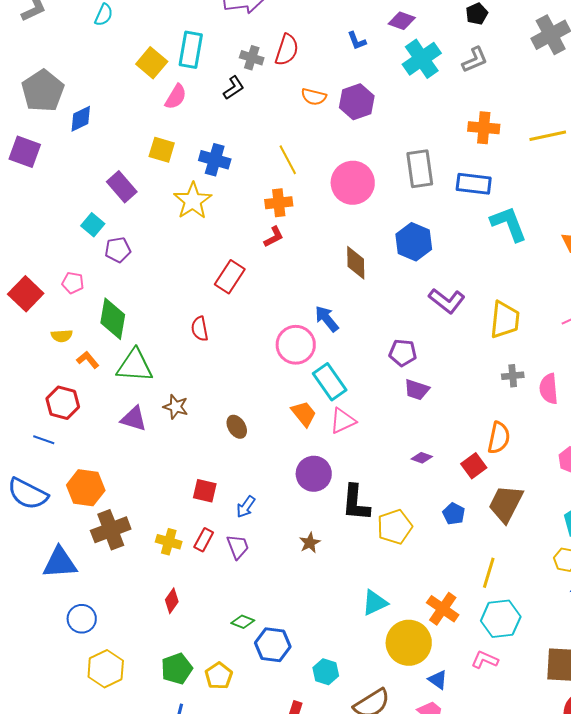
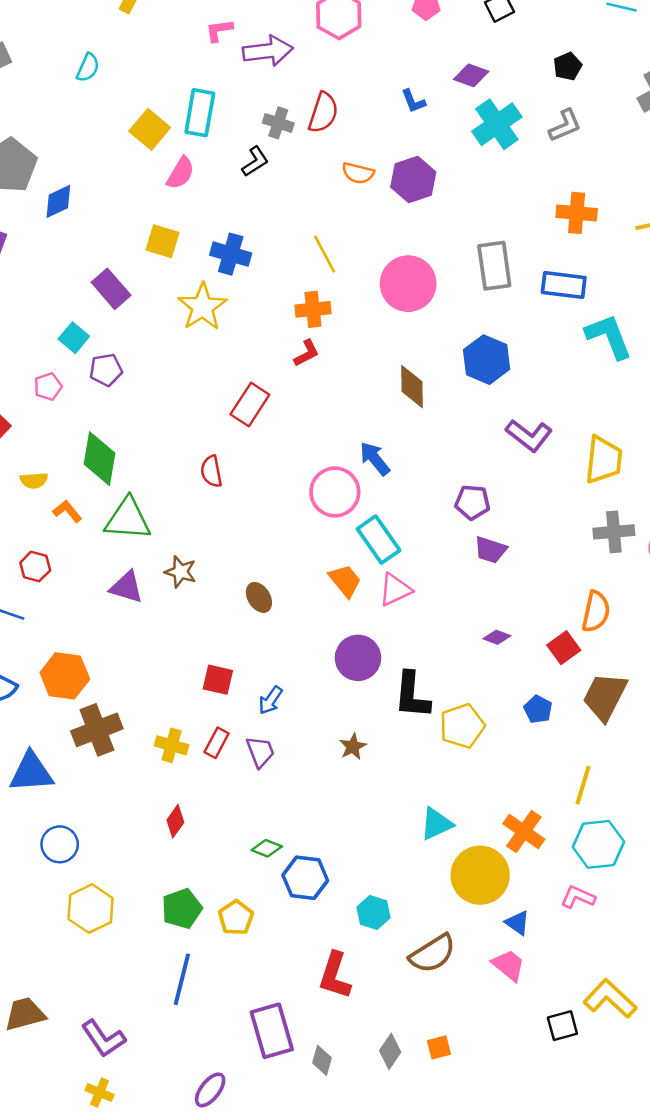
pink pentagon: (73, 283) -> (48, 387), moved, turned -30
gray cross: (513, 376) -> (614, 532), size x1.4
red hexagon: (63, 403) -> (35, 567), size x0.7

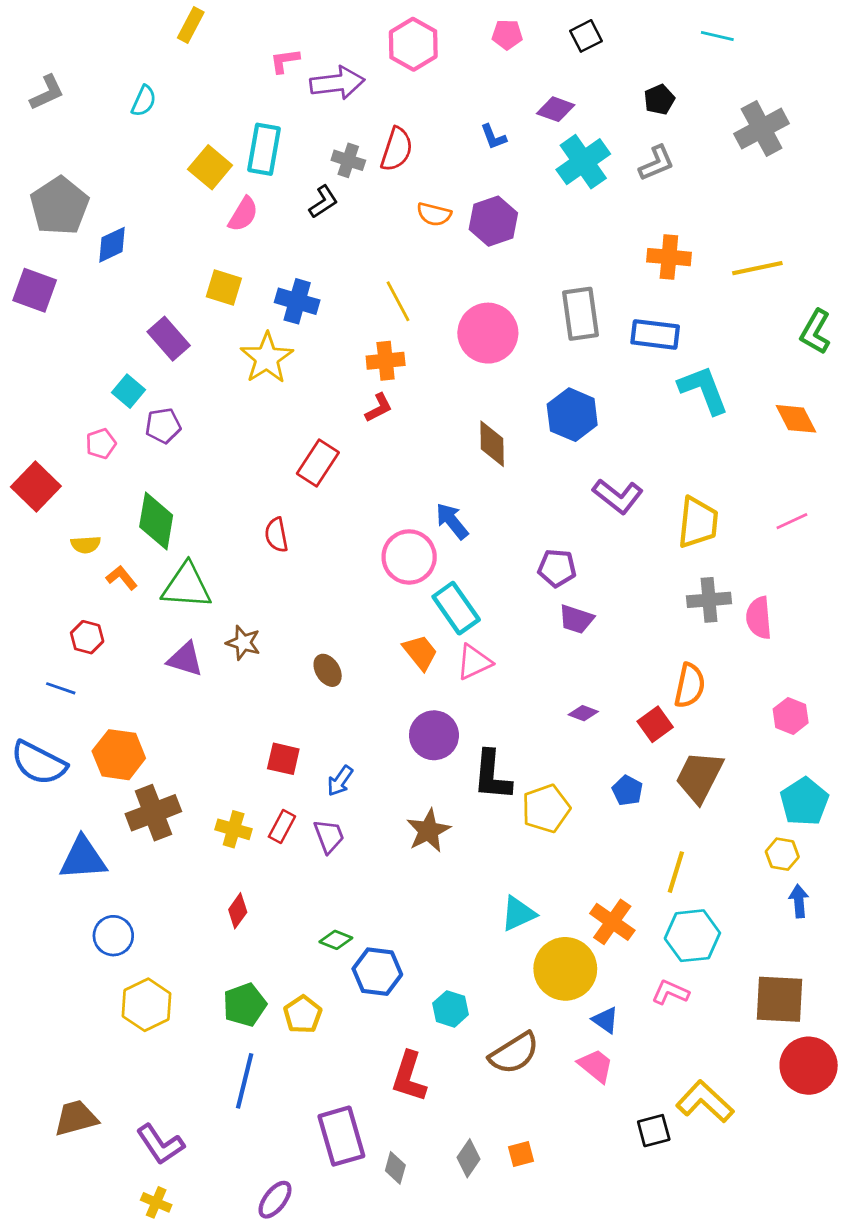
brown star: (353, 747) -> (428, 831), size x1.5

